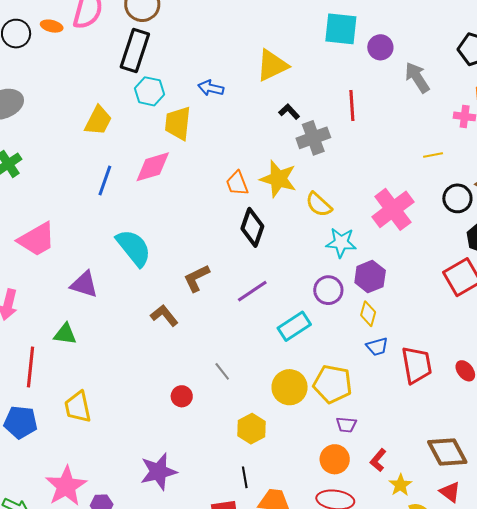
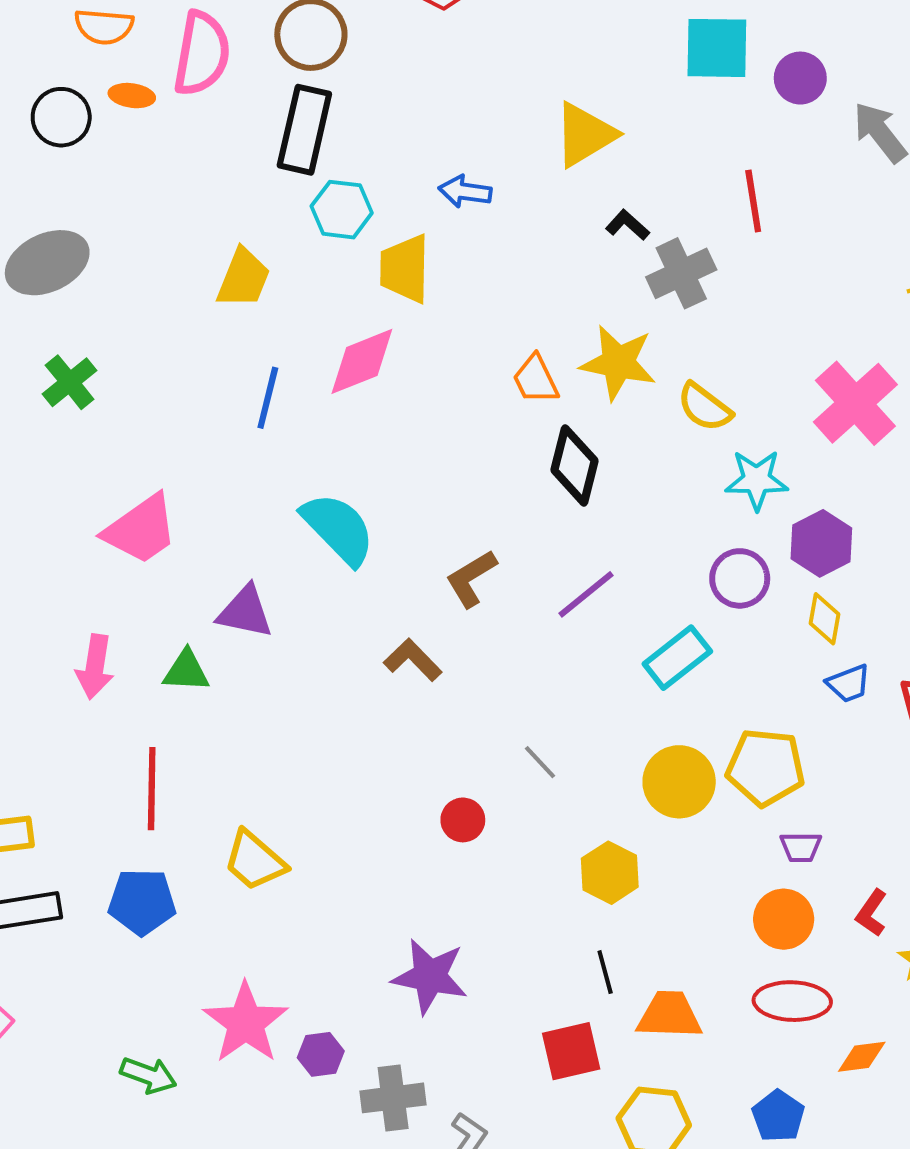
green triangle: (65, 334) -> (186, 671), moved
yellow trapezoid: (78, 407) -> (255, 861), turned -32
purple star: (159, 472) -> (430, 976), turned 30

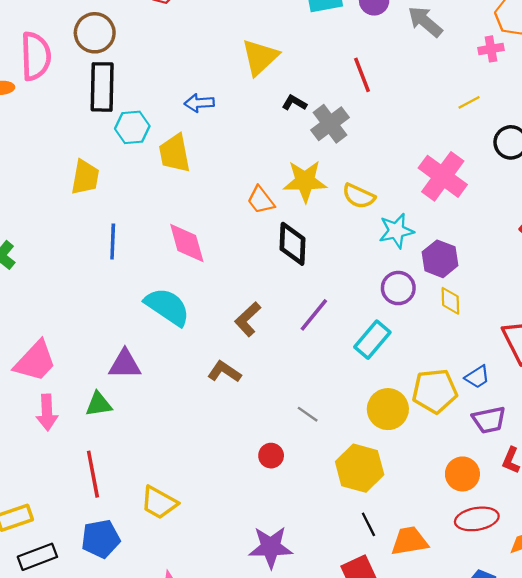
pink diamond: (362, 361) -> (187, 243), moved, turned -72
pink trapezoid: (141, 529) -> (35, 361), moved
blue trapezoid: (848, 683) -> (477, 377), moved
purple trapezoid: (801, 847) -> (489, 420), moved, size x1.4
yellow hexagon: (610, 873) -> (360, 468), size x1.4

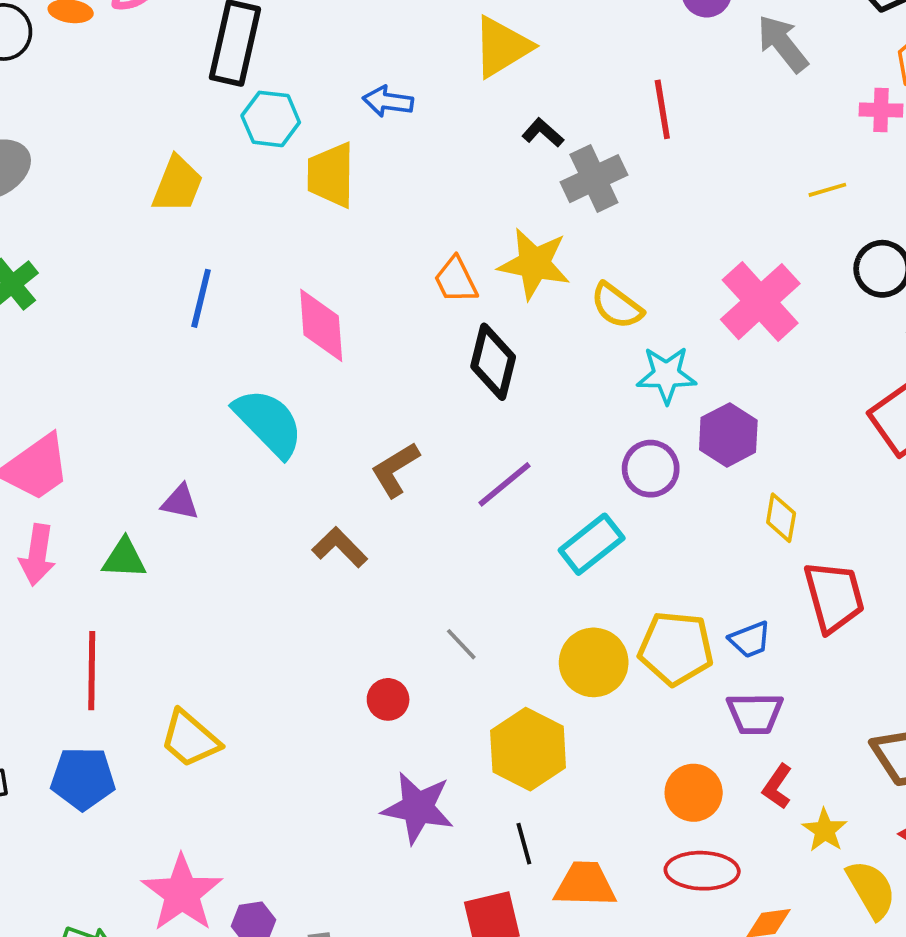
yellow diamond: (450, 301) -> (781, 518), moved
purple triangle: (125, 364) -> (180, 502), size x0.7
purple star: (271, 547) -> (418, 808), moved

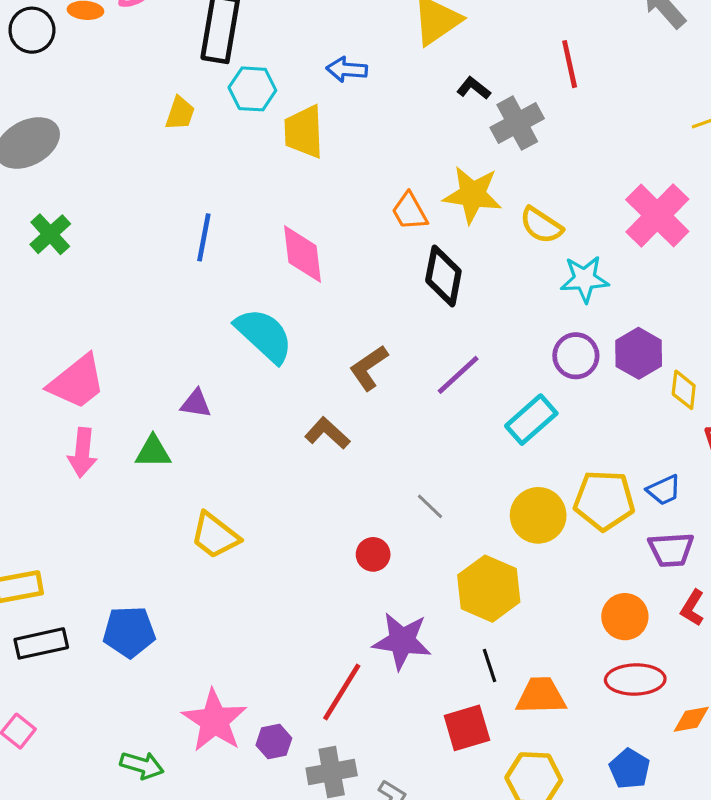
yellow trapezoid: (177, 185) -> (180, 113), moved, size x0.7
purple hexagon: (728, 435) -> (639, 353), moved
red line: (92, 671) -> (342, 692), moved, turned 34
yellow trapezoid: (190, 739) -> (215, 535), moved

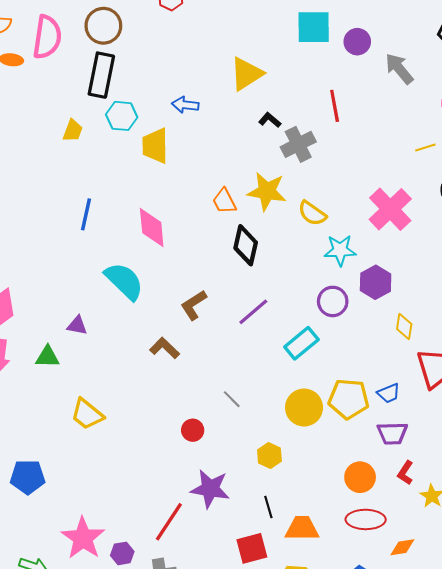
purple hexagon: (639, 353) -> (376, 282), moved
yellow hexagon: (489, 589) -> (269, 455), size x0.6

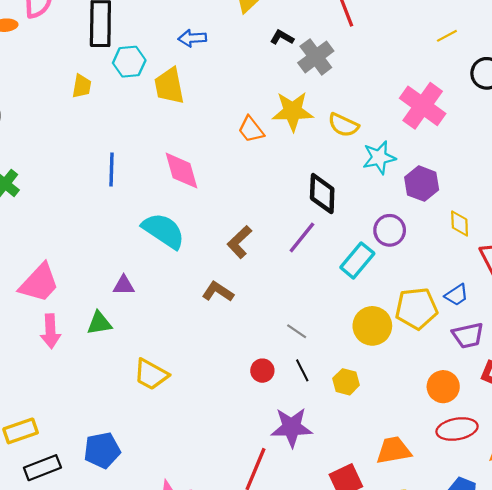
black diamond: (246, 245) -> (322, 193), moved
purple circle: (333, 301) -> (390, 230), moved
black line: (268, 507) -> (302, 370), moved

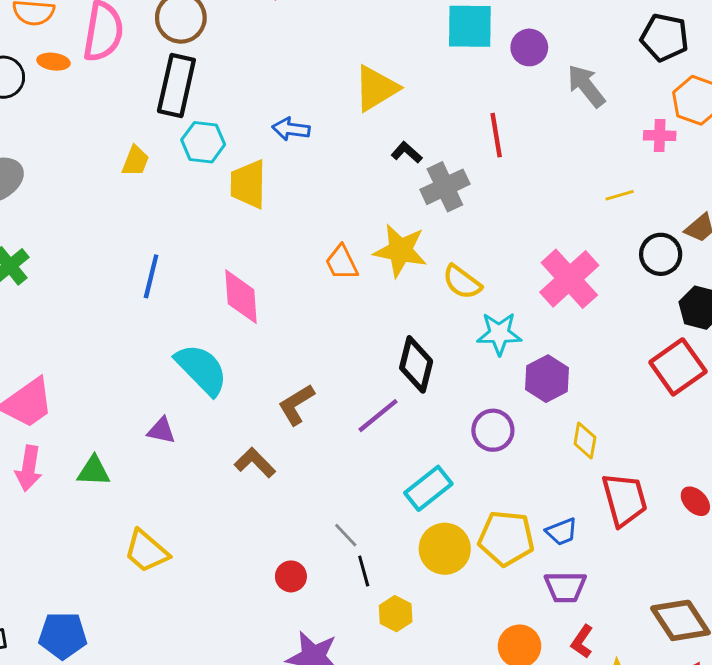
cyan rectangle: (357, 260) -> (428, 488), moved
purple triangle: (124, 285) -> (161, 431), moved
black line: (302, 370) -> (364, 571), moved

